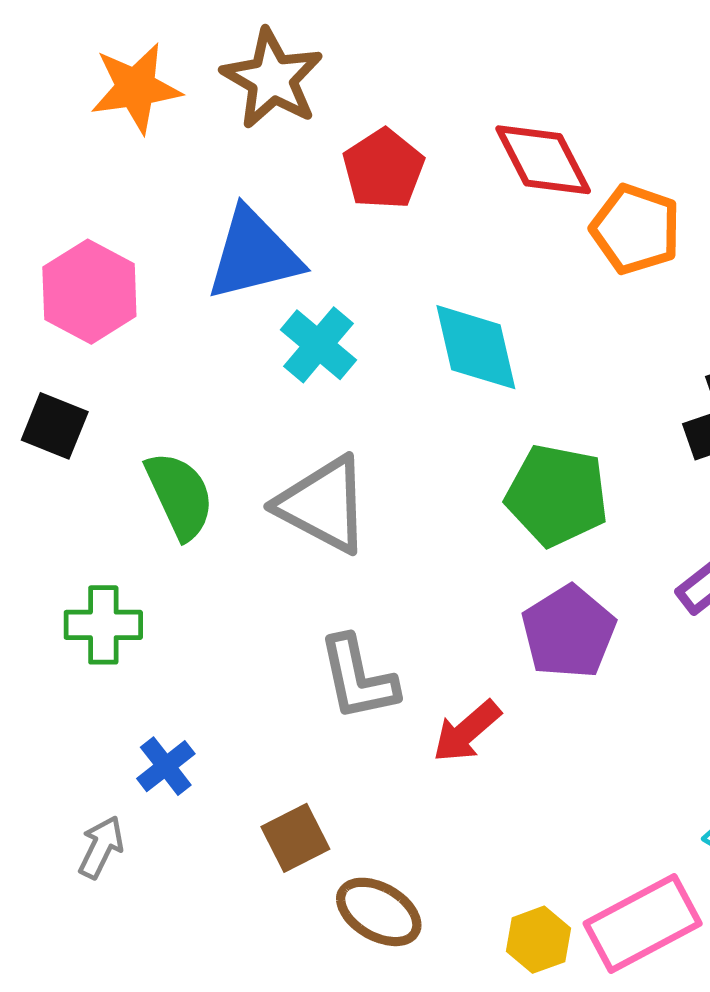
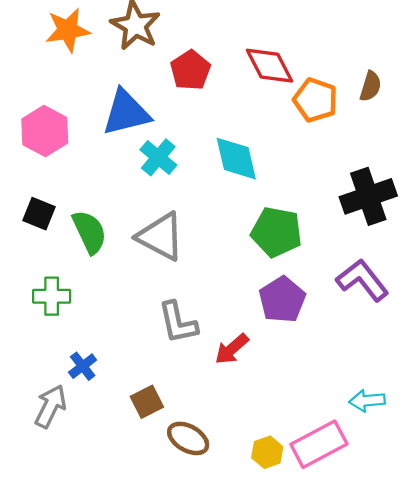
black square: (55, 426) -> (39, 214), moved
gray arrow: (101, 847) -> (50, 406), size x1.4

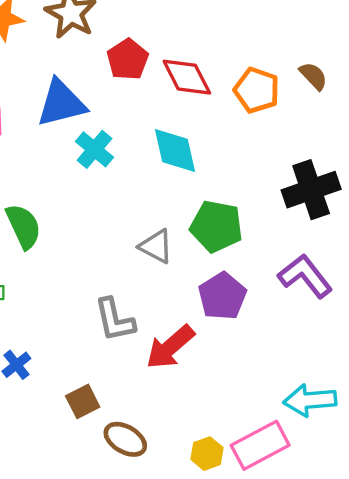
red diamond: (270, 66) -> (187, 77), moved
brown semicircle: (371, 86) -> (313, 76), turned -60
gray triangle: (161, 237) -> (156, 246), moved, size x0.7
red arrow: (232, 349) -> (170, 347), size x1.4
cyan arrow: (367, 401) -> (310, 400), size x1.4

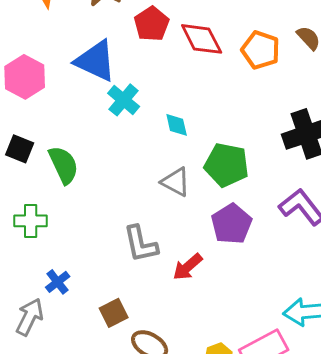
blue triangle: (61, 103) -> (96, 61), turned 39
cyan diamond: (175, 151) -> (177, 125), moved, size x0.6
red arrow: (170, 347) -> (188, 267), size x0.7

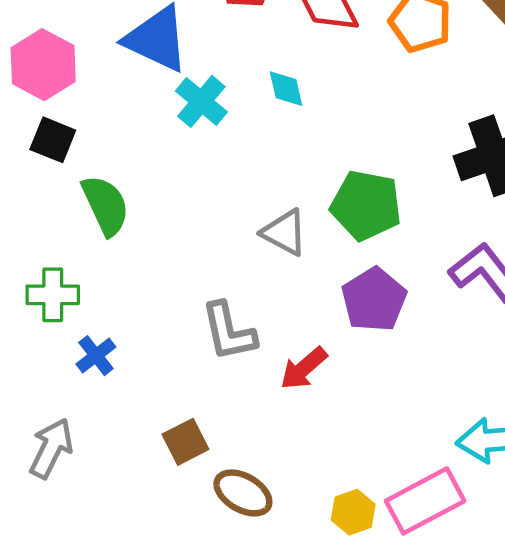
cyan diamond: (177, 125) -> (286, 89), moved
black square: (20, 149) -> (53, 140), moved
blue cross: (58, 282) -> (96, 356), moved

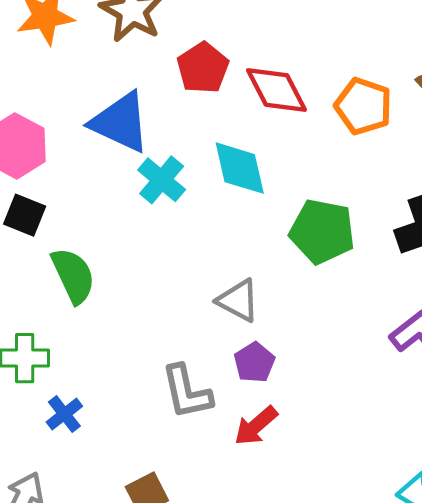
cyan diamond: (286, 89) -> (240, 168), size x1.6
green pentagon: (366, 205) -> (322, 231), moved
purple pentagon: (374, 300) -> (254, 362), moved, size x0.7

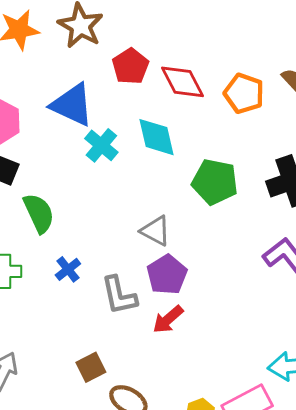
purple pentagon: (254, 362) -> (167, 275), size x1.4
blue cross: (64, 414) -> (68, 269), moved

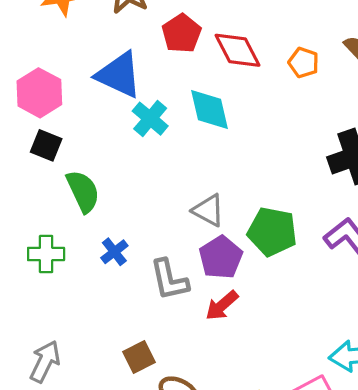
orange pentagon: (244, 93) -> (304, 63), size x0.7
green pentagon: (215, 182) -> (272, 232), moved

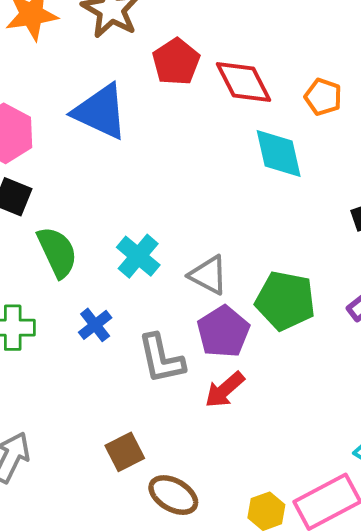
cyan diamond: (210, 110) -> (279, 154), moved
cyan cross: (150, 119) -> (138, 256), moved

